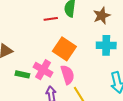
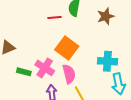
cyan cross: (106, 45) -> (107, 61), moved

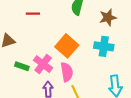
red line: (55, 17) -> (33, 14), moved
cyan cross: (107, 61) -> (104, 46), moved

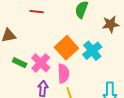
cyan cross: (104, 46) -> (92, 51), moved, turned 36

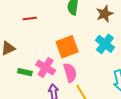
orange square: (66, 48) -> (67, 47), turned 35
cyan cross: (92, 51) -> (105, 44), moved

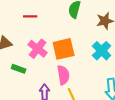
pink cross: (46, 67) -> (38, 49), moved

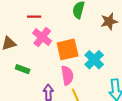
pink cross: (38, 49) -> (42, 37), moved
cyan cross: (102, 51) -> (94, 60), moved

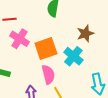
brown star: (109, 21) -> (85, 34), moved

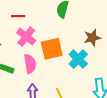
pink semicircle: (48, 74) -> (30, 64), moved

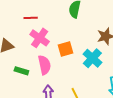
orange square: (52, 49) -> (66, 49), size x0.7

